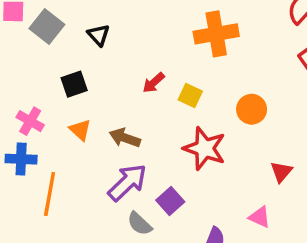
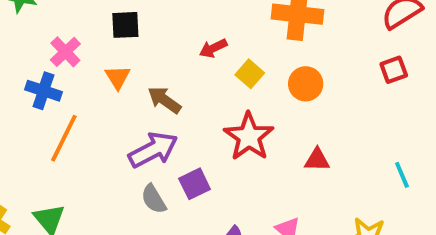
orange circle: (252, 109) -> (306, 84), moved
red triangle: (281, 172) -> (317, 160), moved, turned 35

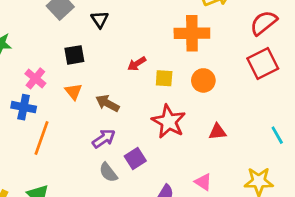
red square: (394, 70) -> (263, 63), size x1.6
yellow square: (250, 74) -> (164, 78), turned -30
purple arrow: (153, 150) -> (104, 139), size x0.7

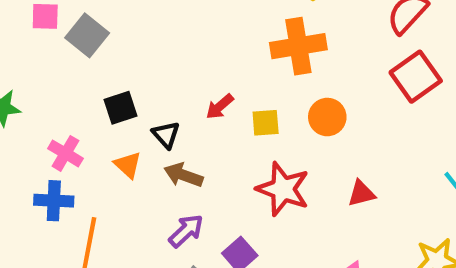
black triangle: (100, 19) -> (166, 135), moved

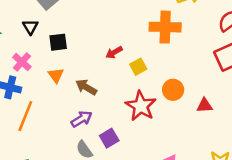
orange circle: (327, 117) -> (173, 90), moved
yellow square: (266, 123) -> (138, 67), turned -35
black triangle: (166, 135) -> (30, 27), moved
red triangle: (361, 193) -> (205, 105), moved

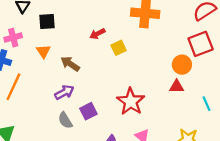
pink cross: (22, 62) -> (13, 38), turned 30
orange circle: (173, 90) -> (182, 65), moved
red star: (141, 106) -> (131, 101), moved

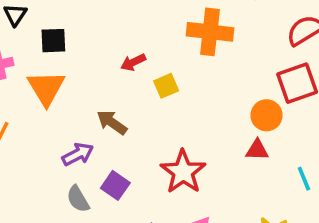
orange triangle: (43, 51) -> (46, 88), size x1.6
brown arrow: (70, 64) -> (112, 122), moved
purple square: (88, 111) -> (115, 185), turned -30

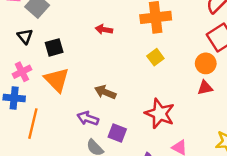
red arrow: (133, 62) -> (104, 29), moved, turned 49
yellow square: (166, 86) -> (155, 57), moved
purple arrow: (78, 154) -> (88, 118), turned -120

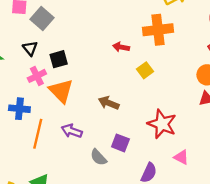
red arrow: (104, 29) -> (121, 47), moved
yellow square: (155, 57) -> (145, 70), moved
pink cross: (22, 72) -> (37, 76), moved
purple arrow: (88, 118) -> (72, 131), moved

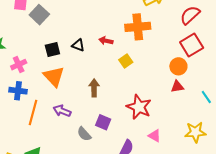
black triangle: (30, 48) -> (78, 45), moved, turned -32
pink cross: (37, 76) -> (19, 65), moved
brown arrow: (109, 103) -> (94, 88), turned 66

